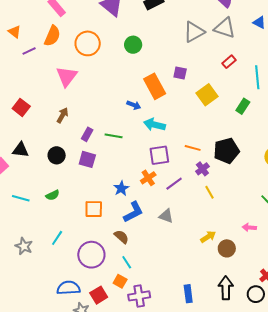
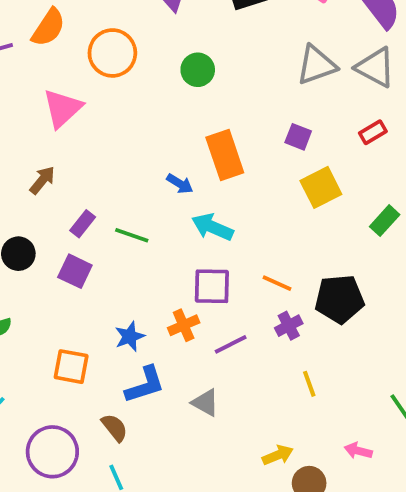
purple square: (180, 73) -> (298, 137), moved
yellow line: (209, 192) -> (309, 384), moved

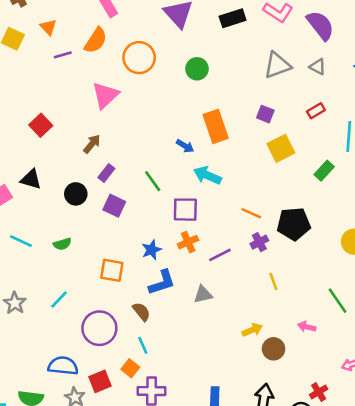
gray triangle: (375, 67) -> (318, 67), size x0.6
purple rectangle: (83, 224) -> (106, 173), moved
green line: (132, 235) -> (153, 181), turned 35
purple square: (212, 286) -> (185, 210), moved
gray triangle: (205, 403) -> (203, 294), turned -42

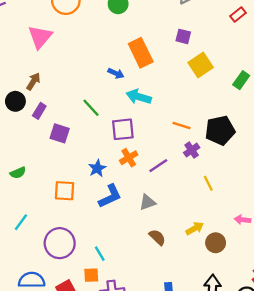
red rectangle: (316, 111) -> (238, 14), moved
purple rectangle: (106, 173) -> (39, 111), moved
black circle: (76, 194) -> (15, 101), moved
brown semicircle: (141, 312) -> (157, 237), moved
orange square: (130, 368) -> (91, 275), turned -35

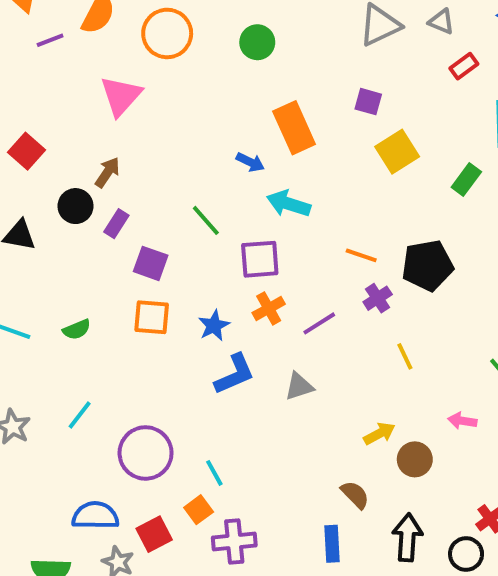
orange square: (65, 191) -> (152, 317), moved
brown semicircle: (157, 237) -> (355, 495), moved
orange square: (91, 275) -> (199, 510), turned -35

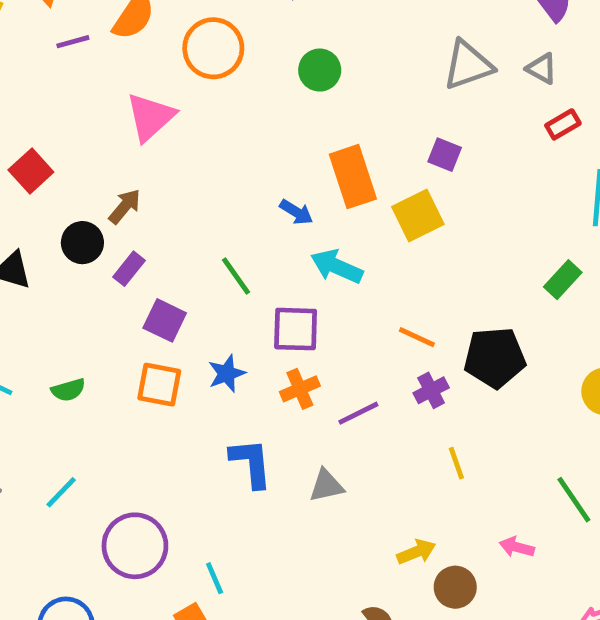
yellow square: (397, 152) -> (418, 215), moved
green rectangle: (466, 180) -> (563, 280), moved
blue star: (214, 326) -> (227, 374), moved
blue L-shape: (235, 374) -> (251, 463), turned -78

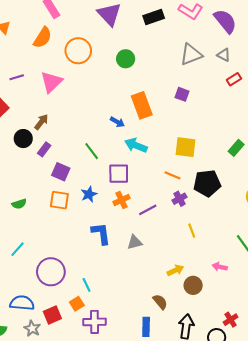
purple line: (73, 42) -> (17, 77), moved
yellow square: (418, 215) -> (186, 147), moved, turned 35

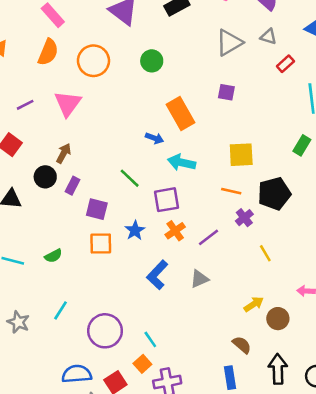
blue L-shape: (101, 233) -> (157, 275), turned -120

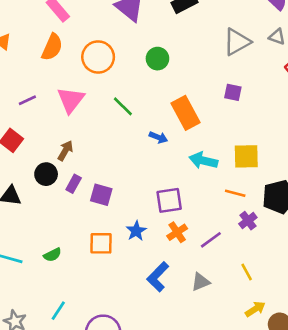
cyan arrow: (182, 162) -> (203, 161), moved
green line: (130, 178) -> (123, 106), moved
purple square: (97, 209) -> (101, 195), moved
yellow line: (265, 253) -> (247, 272), moved

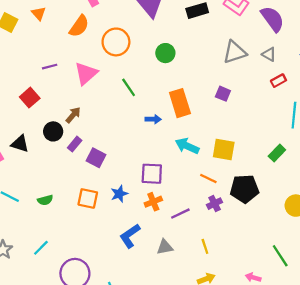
blue arrow: (158, 137) -> (153, 119), turned -32

